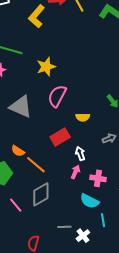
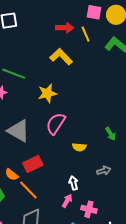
yellow L-shape: (37, 16) -> (61, 57), moved, turned 90
red rectangle: (60, 137) -> (33, 164), moved

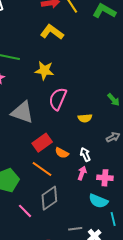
yellow star: (47, 93) -> (44, 71), turned 30
orange semicircle: (12, 175) -> (62, 153), moved

